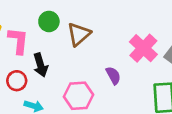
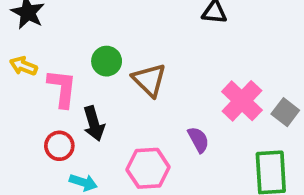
brown triangle: (79, 34) -> (149, 80), turned -35

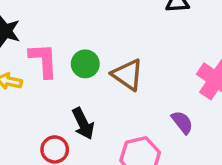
pink L-shape: (62, 88) -> (43, 60), moved

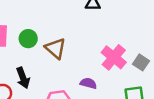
purple semicircle: (182, 122) -> (88, 83), turned -42

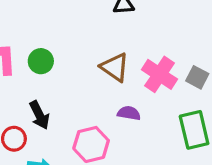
brown triangle: (55, 48) -> (115, 67), moved

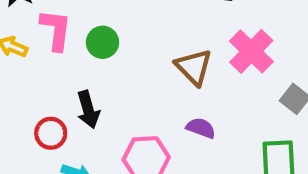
pink cross: (159, 74) -> (251, 51), moved

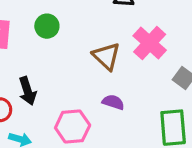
green circle: (102, 42) -> (47, 26), moved

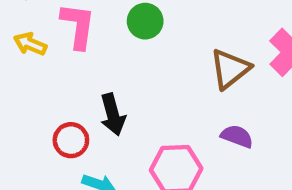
brown triangle: (106, 56) -> (230, 69), turned 36

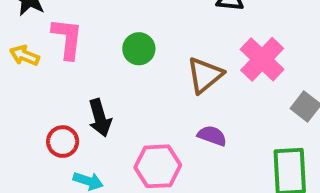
green circle: (145, 21) -> (139, 49), moved

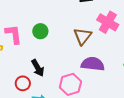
green circle: (139, 49) -> (40, 31), moved
purple semicircle: (212, 136) -> (93, 64), size x1.6

